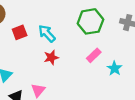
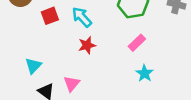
cyan star: (114, 68) -> (145, 73), moved

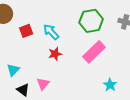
pink rectangle: (137, 43) -> (94, 52), size x1.6
cyan star: (145, 73) -> (110, 85), moved

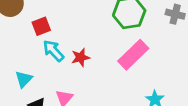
cyan arrow: (51, 32) -> (53, 51), moved

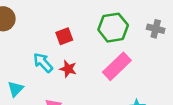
red square: (41, 26) -> (64, 36), moved
red star: (80, 57) -> (68, 69), turned 30

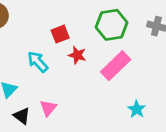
red star: (68, 69) -> (77, 55), moved

